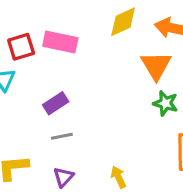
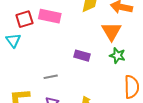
purple rectangle: (56, 103) -> (82, 56), moved, turned 49

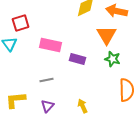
pink rectangle: (50, 16) -> (51, 45), moved

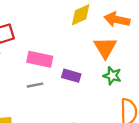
gray line: (47, 80) -> (35, 85), moved

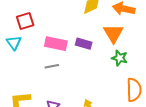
purple rectangle: (71, 76) -> (84, 44), moved

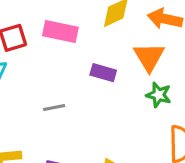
pink rectangle: (56, 44) -> (60, 32), moved

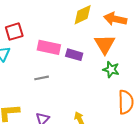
pink rectangle: (60, 32) -> (49, 47), moved

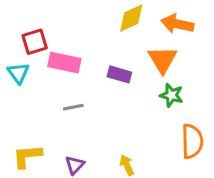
pink rectangle: (49, 47) -> (64, 63), moved

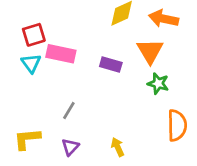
cyan triangle: (18, 73) -> (31, 63), moved
gray line: (73, 107) -> (69, 111), moved, turned -48

